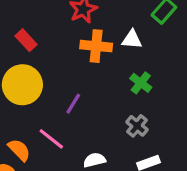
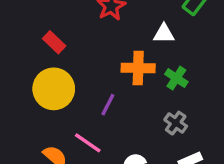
orange cross: (96, 46) -> (138, 68), moved

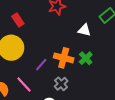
orange cross: (138, 68) -> (64, 58), moved
gray cross: (176, 123) -> (61, 84), moved

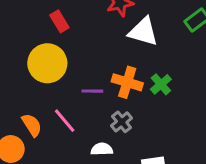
white triangle: (84, 30) -> (143, 32), moved, size x1.5
purple line: (41, 65) -> (92, 91), turned 48

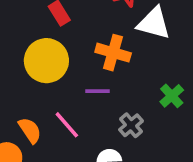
orange cross: (127, 82) -> (113, 53), moved
green cross: (161, 84) -> (172, 96), moved

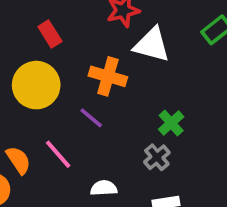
purple line: (98, 91) -> (91, 118), turned 40
gray cross: (131, 125) -> (157, 157), moved

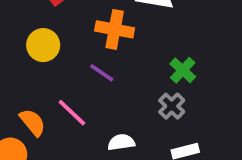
yellow circle: (36, 85) -> (43, 45), size x0.7

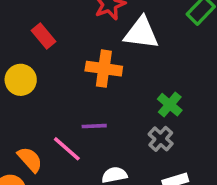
yellow circle: (43, 45) -> (21, 80), moved
purple line: (102, 73) -> (94, 126), moved, turned -35

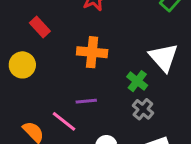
white triangle: (141, 33) -> (164, 57), moved, turned 44
green cross: (170, 105) -> (137, 81), moved

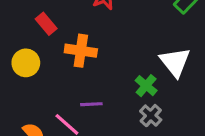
orange cross: (92, 52) -> (81, 51), moved

